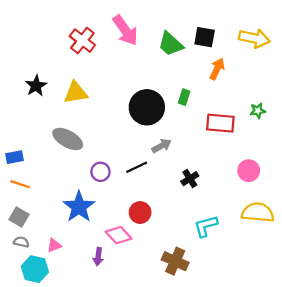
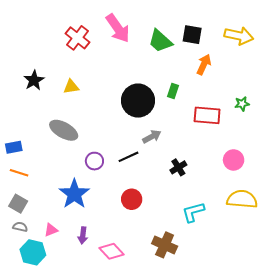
yellow triangle: (76, 93) -> (71, 87), size x0.7
pink diamond: (119, 235) -> (111, 251), moved
purple arrow: (98, 257) -> (83, 235), moved

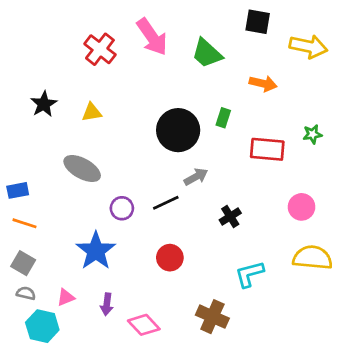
black square: (192, 35) -> (258, 22), moved
orange arrow: (204, 64) -> (263, 83), turned 78

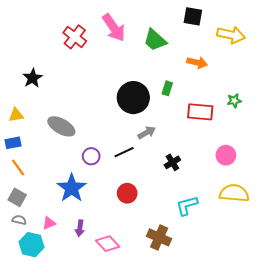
yellow triangle: (92, 112) -> (16, 115), moved
orange line: (25, 223) -> (18, 168), turned 36

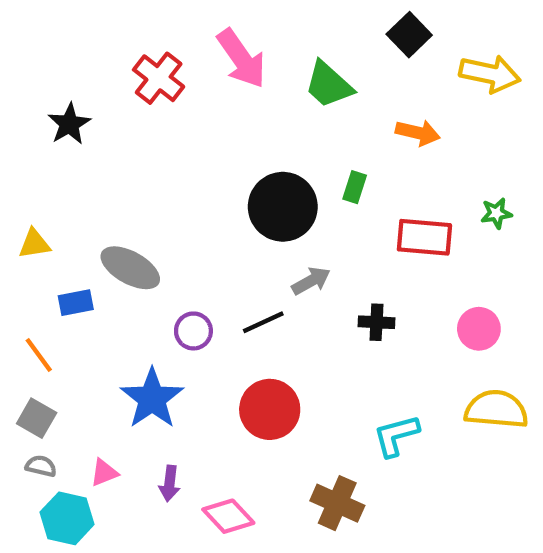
black square: (193, 16) -> (409, 35), turned 36
black star: (33, 78) -> (69, 124), moved
blue rectangle: (13, 143) -> (76, 303), moved
black cross: (172, 162) -> (376, 322), moved, turned 35
red circle: (127, 193) -> (270, 409), size x1.4

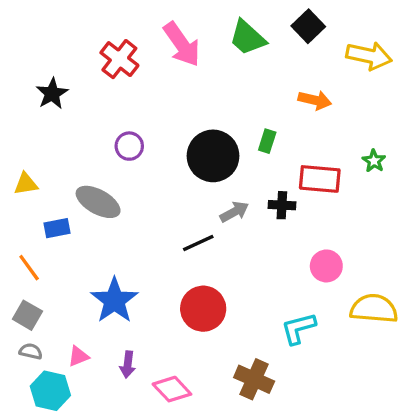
green trapezoid: (329, 85) -> (247, 38), moved
green star: (496, 213) -> (374, 161), turned -30
black cross: (376, 322) -> (282, 205), moved
pink circle: (479, 329) -> (326, 266), moved
purple circle: (193, 331) -> (129, 146), moved

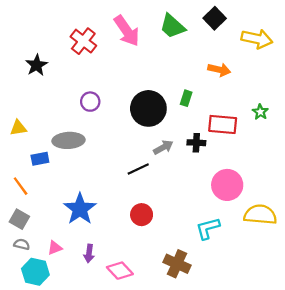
gray ellipse: (98, 202) -> (69, 140), turned -32
pink circle: (326, 266) -> (227, 185), size x1.4
red circle: (203, 309) -> (142, 215), size x0.7

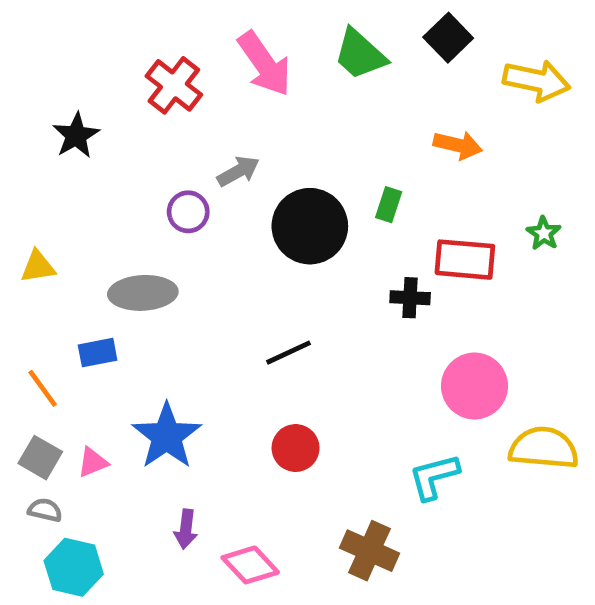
gray arrow: (163, 147) -> (238, 171), moved
blue rectangle: (40, 159) -> (98, 353), moved
pink triangle: (55, 248) -> (93, 462), moved

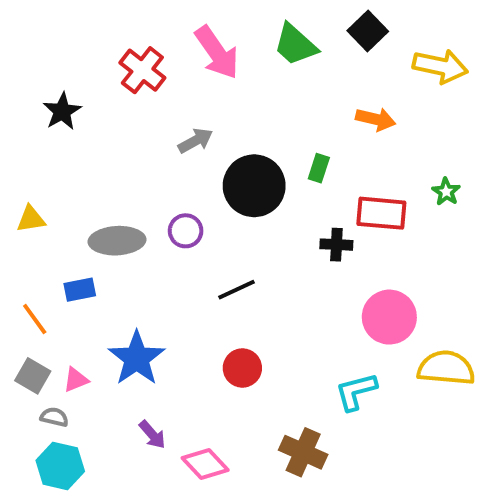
purple circle: (188, 212) -> (186, 231), moved
gray semicircle: (45, 510) -> (54, 417), moved
purple arrow: (186, 529) -> (152, 435), turned -48

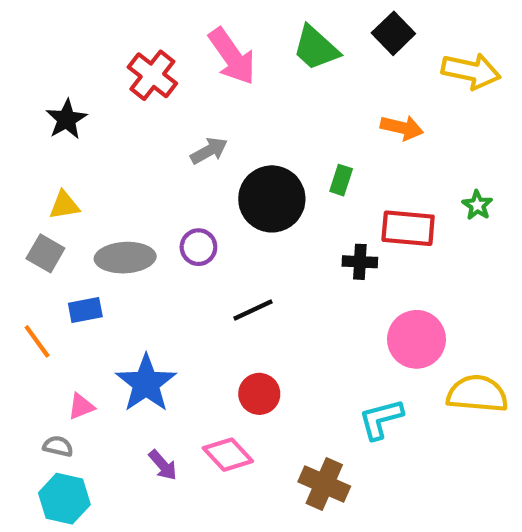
yellow triangle: (31, 219) -> (64, 205), moved
gray square: (33, 376) -> (45, 253), moved
pink diamond: (205, 464) -> (228, 455), moved

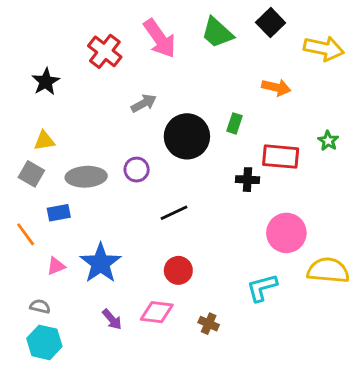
pink triangle: (81, 406) -> (56, 266), moved
pink diamond: (228, 455) -> (157, 312), turned -40
brown cross: (324, 484) -> (209, 324), moved, size x0.6

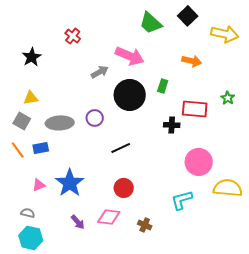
pink arrow: (160, 38) -> (130, 56), moved, turned -32
red cross: (105, 51) -> (73, 36), size x0.7
orange line: (26, 234) -> (18, 150), moved

